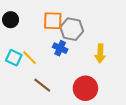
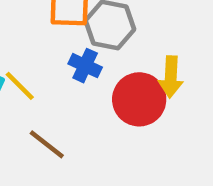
red circle: (85, 88) -> (139, 99), moved

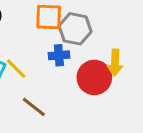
blue cross: (85, 66) -> (59, 55), turned -30

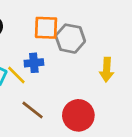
blue cross: (59, 55) -> (34, 63), moved
red circle: (94, 77) -> (78, 115), moved

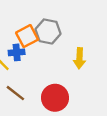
orange square: (46, 28) -> (27, 36), moved, turned -30

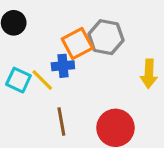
brown line: (15, 93) -> (61, 121), turned 42

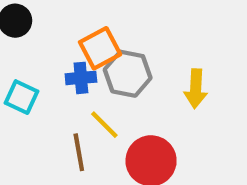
gray hexagon: (106, 37) -> (128, 74), moved
yellow line: (42, 80) -> (104, 125), moved

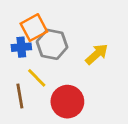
yellow arrow: (196, 89) -> (97, 54), turned -135

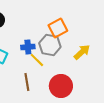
orange square: (34, 28) -> (58, 28), moved
yellow line: (37, 78) -> (37, 60), moved

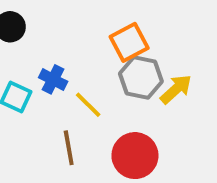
gray hexagon: (50, 45) -> (141, 78), moved
blue cross: (28, 47) -> (53, 79), moved, turned 32

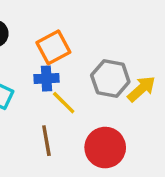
orange square: (129, 42) -> (53, 47), moved
blue cross: (53, 79) -> (46, 78), moved, turned -30

